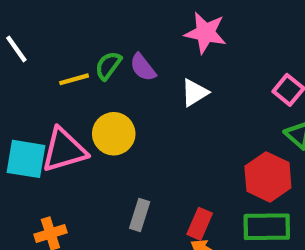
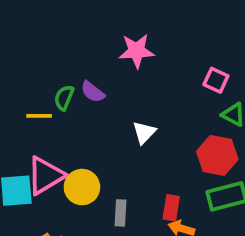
yellow line: (74, 79) -> (39, 116), turned 30
white triangle: (194, 93) -> (144, 132), moved
yellow circle: (114, 134) -> (82, 187), moved

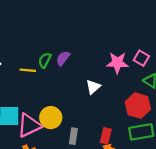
pink star: (137, 51) -> (117, 63), moved
purple semicircle: (93, 92) -> (63, 58), turned 84
pink triangle: (45, 176) -> (29, 125), moved

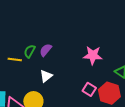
pink square: (141, 58) -> (89, 89), moved
white triangle: (93, 87) -> (46, 76), moved

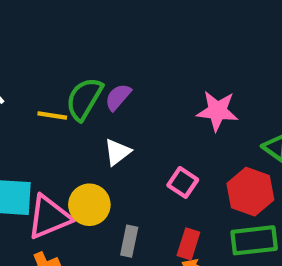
green semicircle: (30, 51) -> (84, 99), size x1.5
pink square: (89, 89) -> (183, 182), moved

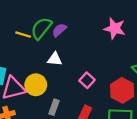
pink star: (217, 111) -> (115, 28), moved
white triangle: (117, 152) -> (55, 59), turned 35

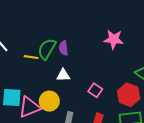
purple semicircle: (59, 30) -> (64, 48), turned -48

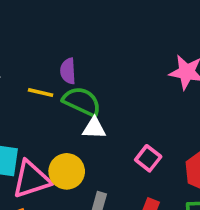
purple semicircle: (64, 48) -> (68, 71), moved
green semicircle: (47, 49) -> (82, 101), moved, turned 80

